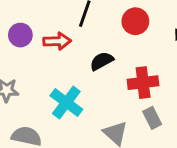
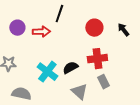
red circle: (135, 21) -> (94, 28), moved
black semicircle: (102, 61) -> (70, 68), moved

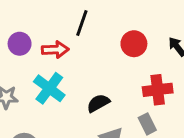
red cross: (97, 59) -> (158, 90), moved
cyan cross: (47, 72) -> (49, 88), moved

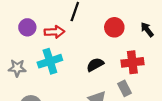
cyan cross: (49, 88) -> (50, 61), turned 35
black semicircle: (98, 103) -> (95, 65), moved

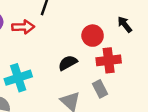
red circle: (114, 27) -> (93, 36), moved
cyan cross: (50, 61) -> (18, 78), moved

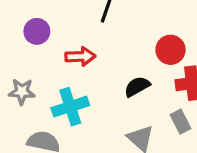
red arrow: (23, 27) -> (80, 56), moved

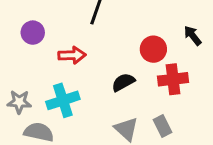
gray star: (22, 92) -> (19, 102), moved
gray rectangle: (181, 122) -> (162, 126), moved

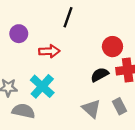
black semicircle: (123, 82) -> (100, 75), moved
cyan cross: (63, 100) -> (42, 86), turned -30

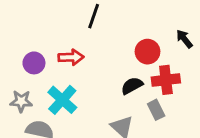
purple circle: (19, 34) -> (34, 63), moved
gray rectangle: (120, 106) -> (156, 110), moved

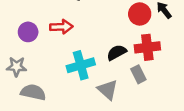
red circle: (148, 52) -> (140, 14), moved
cyan cross: (62, 100) -> (81, 65), moved, turned 32

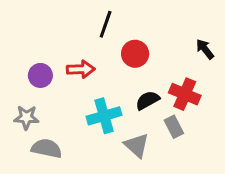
red circle: (140, 14) -> (135, 54), moved
red cross: (147, 47) -> (185, 94), turned 30

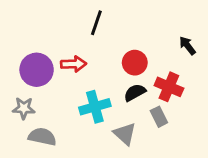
red circle: (135, 54) -> (135, 63), moved
purple circle: (40, 75) -> (37, 70), size x1.5

